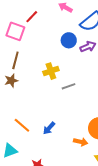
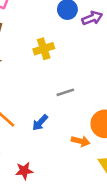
gray line: (68, 86) -> (65, 92), moved

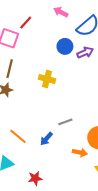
yellow cross: (44, 49) -> (47, 79), turned 35
gray line: (65, 92) -> (65, 122), moved

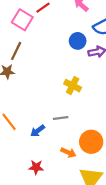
yellow cross: (47, 79) -> (73, 86), moved
red star: (35, 178) -> (36, 167), moved

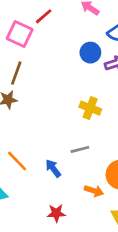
blue arrow: (38, 131) -> (53, 168), turned 96

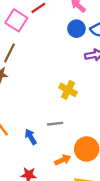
blue circle: (90, 53) -> (76, 29), moved
orange arrow: (94, 191) -> (63, 160), turned -49

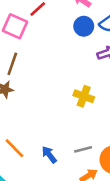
gray line: (55, 124) -> (83, 149), moved

